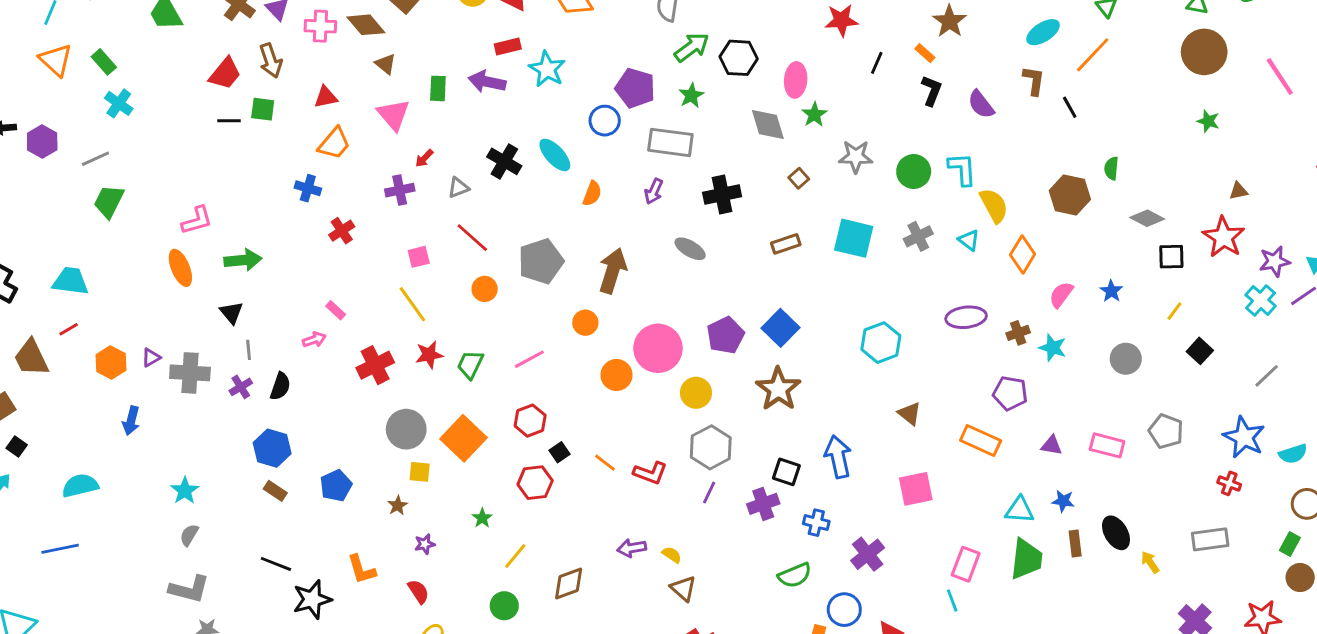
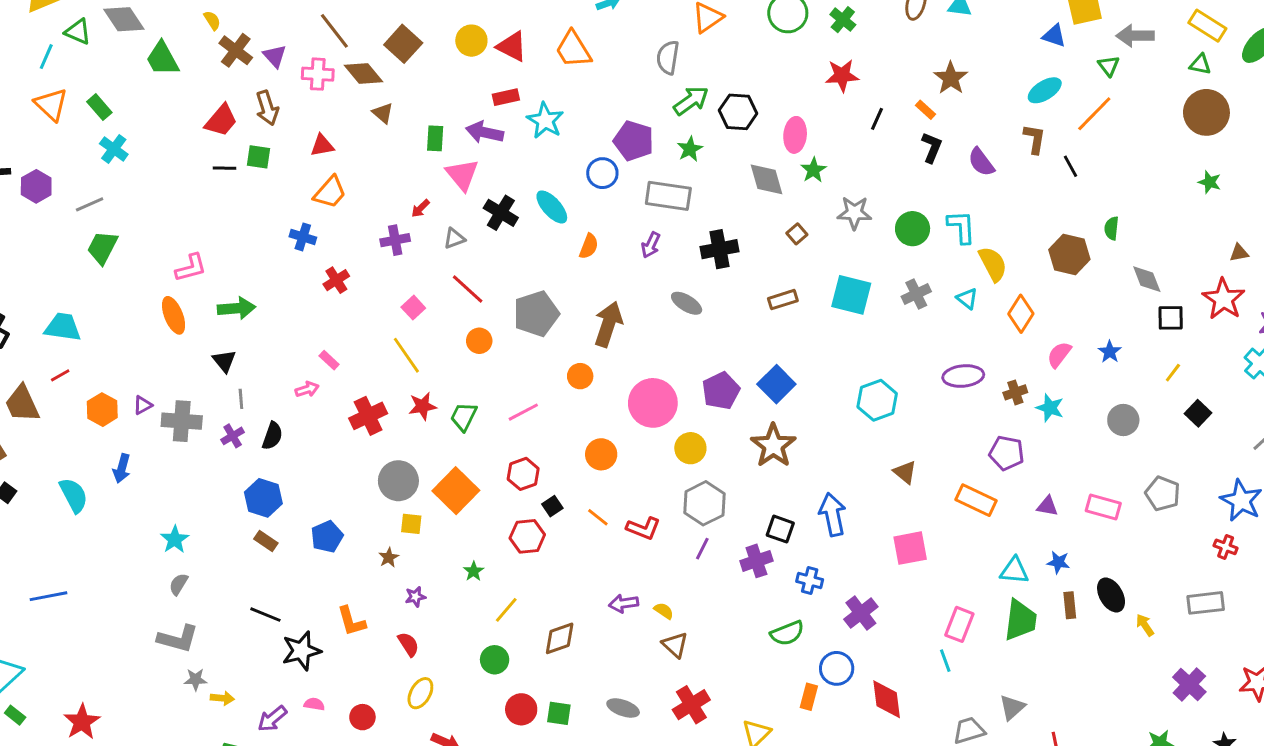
pink triangle: (394, 115) -> (462, 175), moved
gray diamond: (1147, 218) -> (1147, 279), turned 40
pink square: (419, 257) -> (413, 308), turned -30
orange circle: (616, 375) -> (601, 454), moved
cyan semicircle: (80, 486) -> (74, 495), moved, turned 75

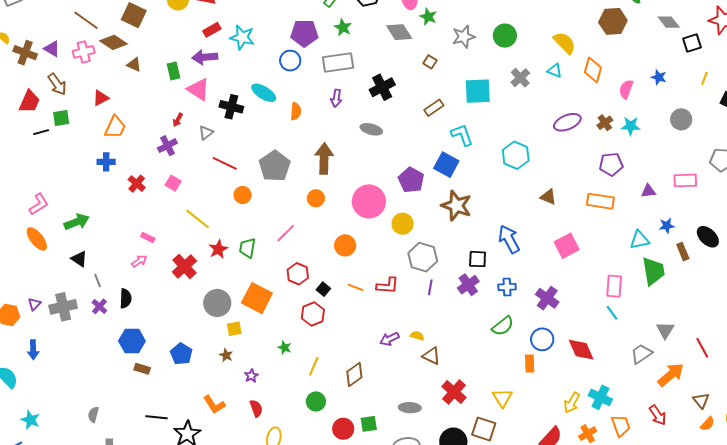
cyan L-shape: (961, 227) -> (462, 135), moved
pink square: (413, 308) -> (173, 183), moved
cyan star: (175, 539) -> (30, 420), moved
red semicircle: (408, 644) -> (256, 408), turned 30

